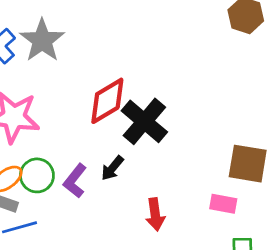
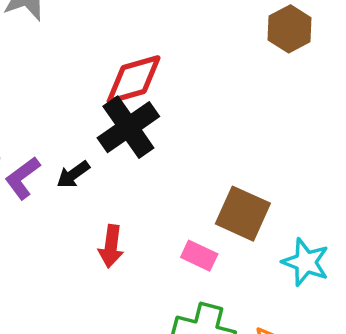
red diamond: (107, 101) -> (134, 80), moved

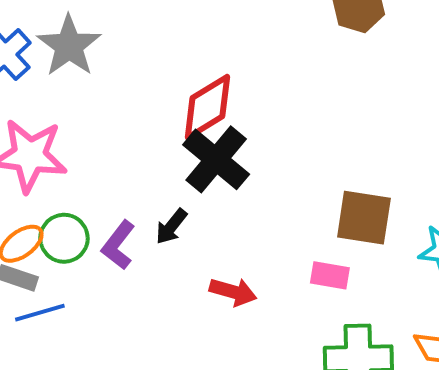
red arrow: (111, 246) -> (233, 292), turned -66

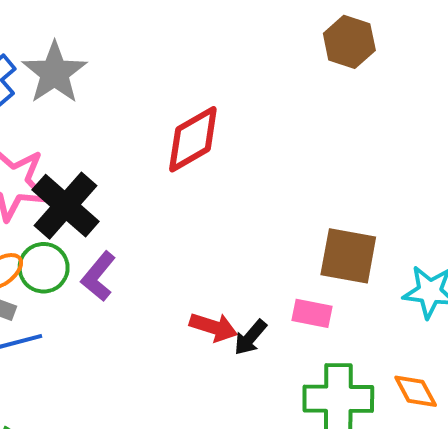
black cross: (216, 159) -> (66, 206), moved
black arrow: (171, 226) -> (250, 337), moved

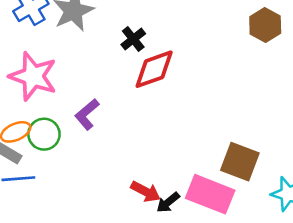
black cross: (66, 206) -> (133, 39), moved, size x0.6
purple L-shape: (98, 276) -> (87, 114), moved
pink rectangle: (312, 313) -> (210, 194), size x1.8

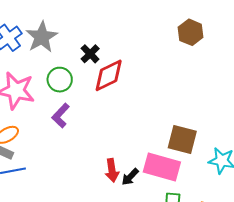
green circle: (44, 134) -> (60, 80), moved
red arrow: (146, 192) -> (112, 170), turned 60

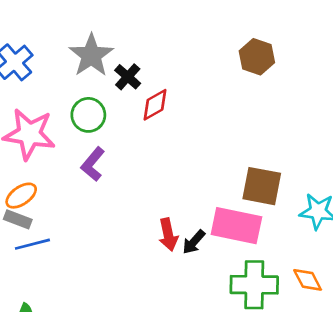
brown hexagon: (191, 32) -> (257, 57), moved
gray star: (42, 37) -> (91, 55), moved
red diamond: (109, 75) -> (155, 105), size x0.7

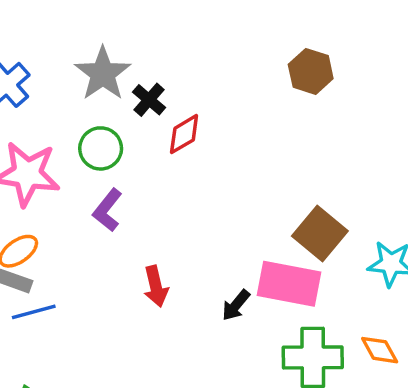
brown square: (262, 186) -> (320, 233), turned 30
red arrow: (168, 235) -> (156, 286), moved

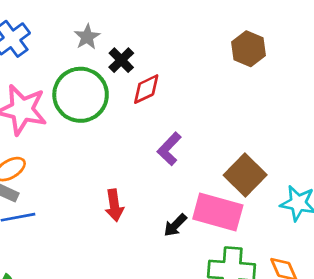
gray star: (103, 74) -> (87, 37), size x0.6
green circle: (101, 148) -> (81, 95), size x1.6
purple L-shape: (107, 210) -> (169, 149), moved

